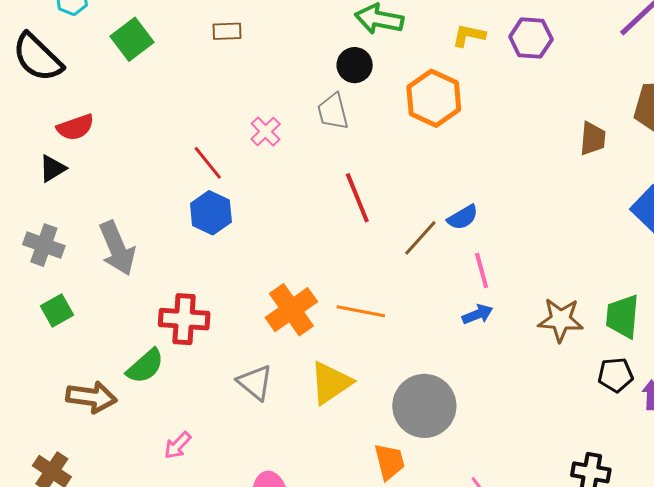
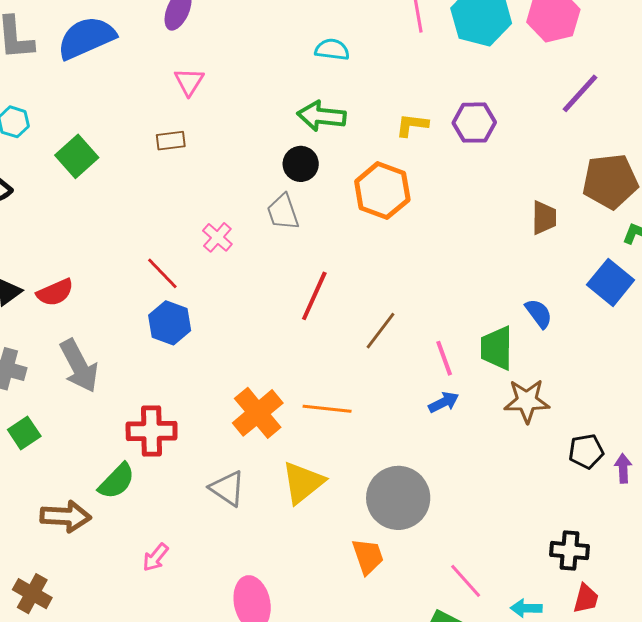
red semicircle: (75, 127) -> (55, 292), moved
red line: (357, 198) -> (314, 296), turned 51
blue semicircle: (463, 217) -> (539, 313), moved, turned -92
green trapezoid: (623, 316) -> (497, 348), moved

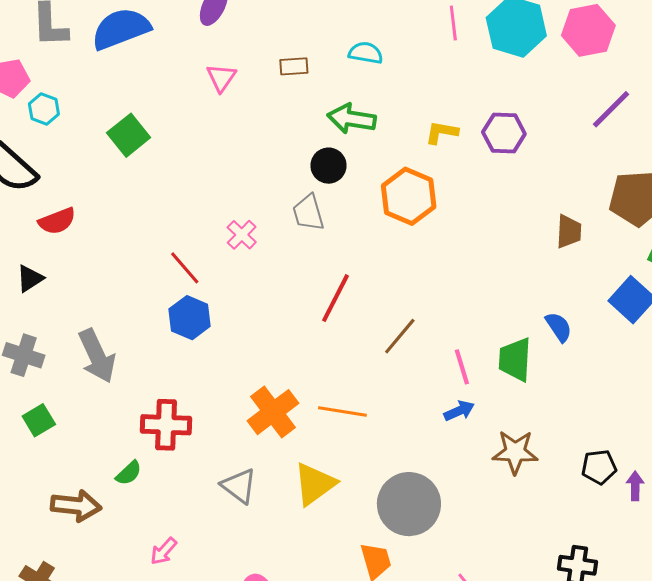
brown rectangle: (171, 141) -> (294, 66), moved
green square: (77, 156) -> (129, 135), moved
red semicircle: (55, 292) -> (57, 221), moved
brown star: (527, 401) -> (515, 452), moved
green semicircle: (117, 481) -> (129, 473), size x0.7

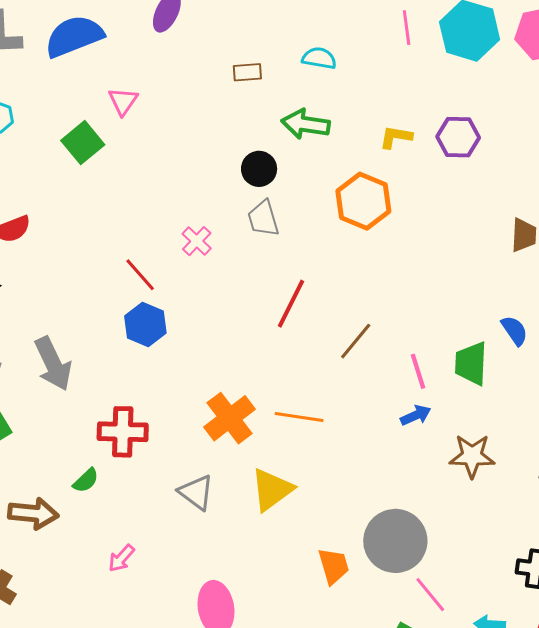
pink triangle: (221, 78) -> (123, 101), moved
black circle: (329, 166) -> (259, 169), moved
gray circle: (409, 504) -> (395, 541), moved

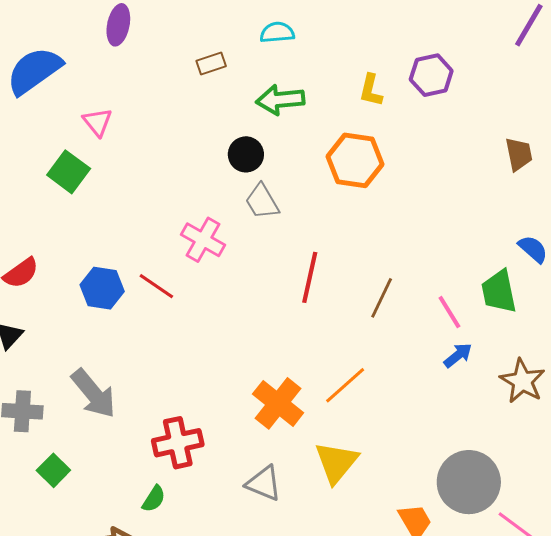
yellow L-shape: (396, 137) -> (371, 90), turned -72
pink cross: (197, 241) -> (203, 240), size x1.4
blue hexagon: (145, 324) -> (102, 288), moved
orange line: (299, 417) -> (345, 385), turned -36
brown star: (472, 456) -> (522, 381), turned -30

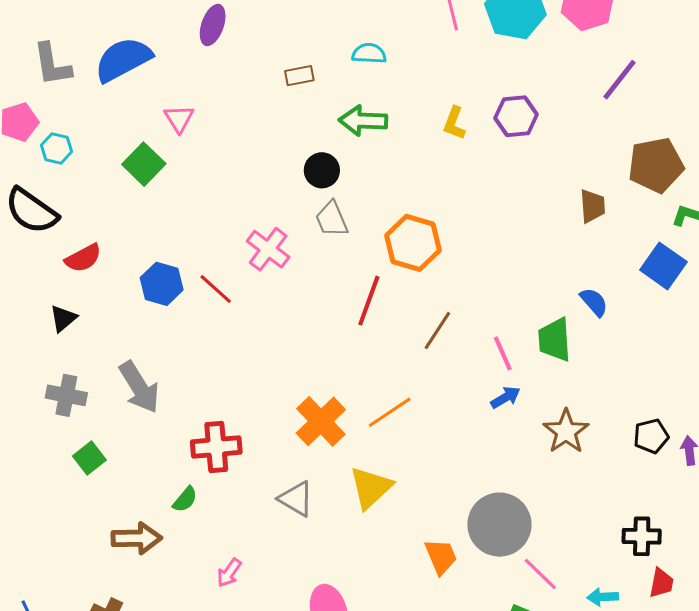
orange hexagon: (355, 160) -> (413, 243), moved

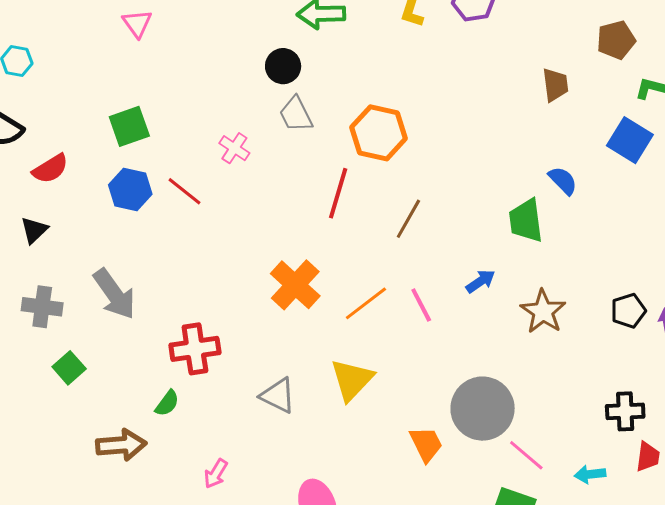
green square: (144, 164) -> (129, 126), moved, turned 30
brown pentagon: (656, 165) -> (616, 40), size x0.7
pink cross: (268, 249) -> (234, 148), size x0.7
pink line: (503, 353) -> (421, 305), moved
orange cross: (321, 421) -> (295, 285), moved

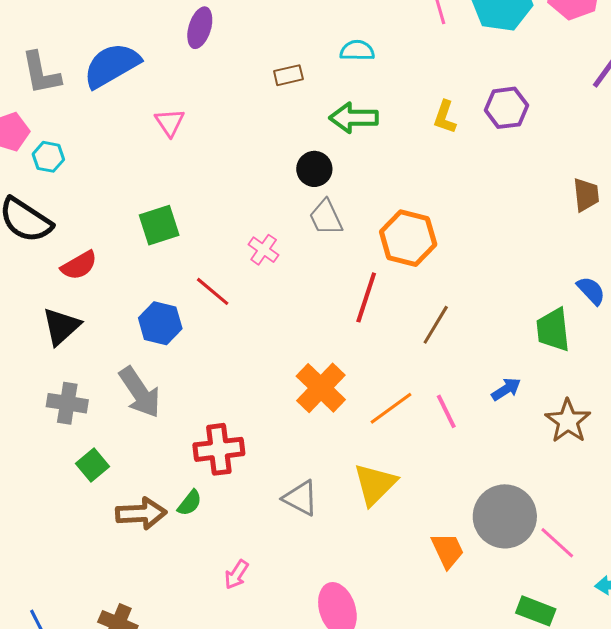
blue hexagon: (130, 189) -> (160, 323), moved
black triangle: (34, 230) -> (61, 326), size x1.4
brown arrow: (121, 445) -> (141, 513), moved
pink line: (526, 455) -> (557, 543), moved

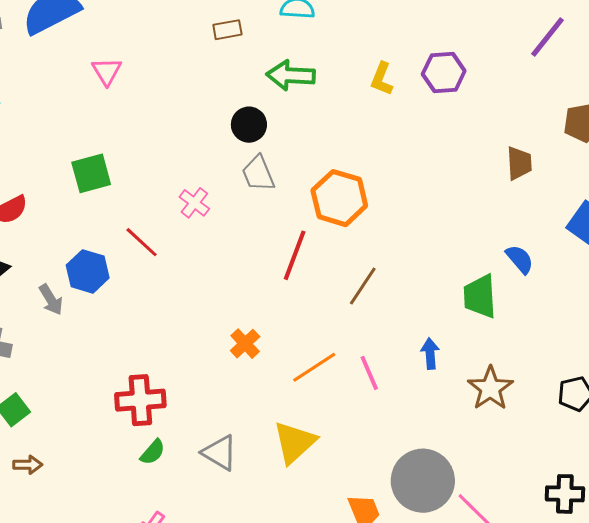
orange cross: (321, 388) -> (245, 344), size x0.6
blue arrow: (506, 389) -> (430, 354), turned -64
gray arrow: (140, 392) -> (51, 300), moved, size x0.6
green semicircle: (190, 503) -> (153, 452), moved
brown arrow: (141, 513) -> (28, 465), moved, size x0.6

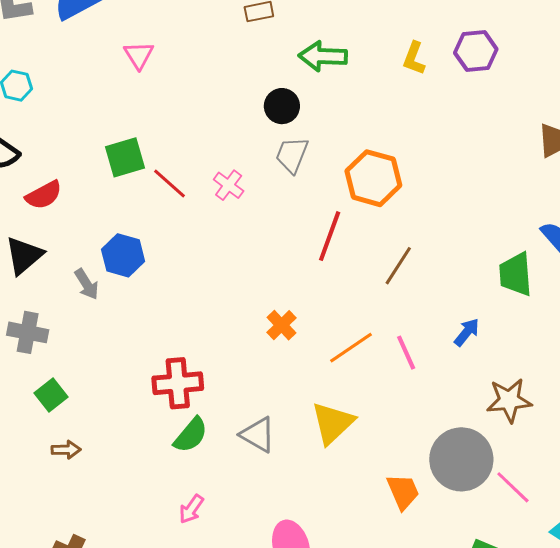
gray trapezoid: (258, 174) -> (292, 155), turned 45
red line: (142, 242) -> (170, 183), moved
blue arrow: (430, 354) -> (467, 332), turned 44
brown star: (490, 388) -> (509, 400), moved, turned 30
green semicircle: (153, 452) -> (191, 435), size x1.4

